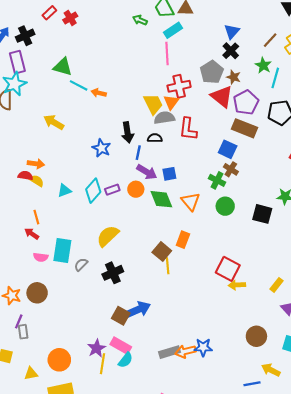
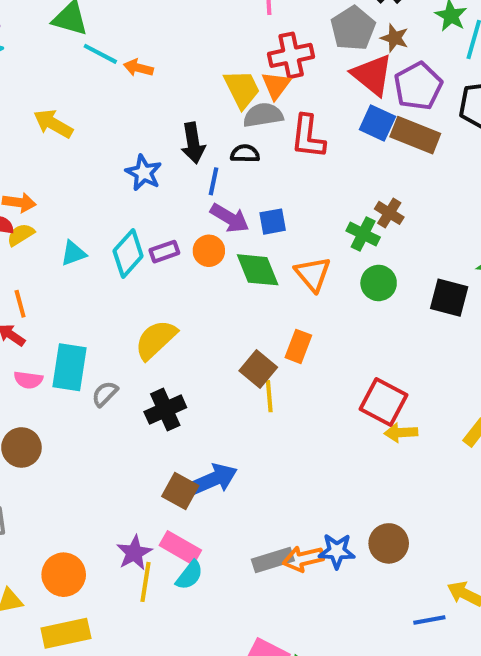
blue square: (228, 149) -> (377, 123), moved
yellow semicircle: (37, 181) -> (21, 235), turned -64
brown circle: (256, 336) -> (389, 543), moved

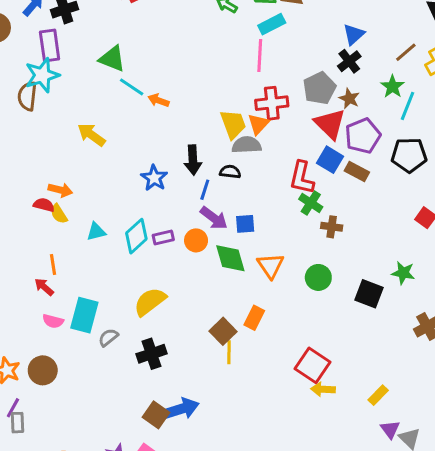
brown rectangle: (415, 135) -> (357, 172), size x0.7
red L-shape: (308, 137) -> (302, 178), moved
brown cross: (389, 213) -> (332, 227), turned -30
green cross: (363, 234) -> (311, 203), moved
yellow semicircle: (21, 235) -> (59, 214), turned -96

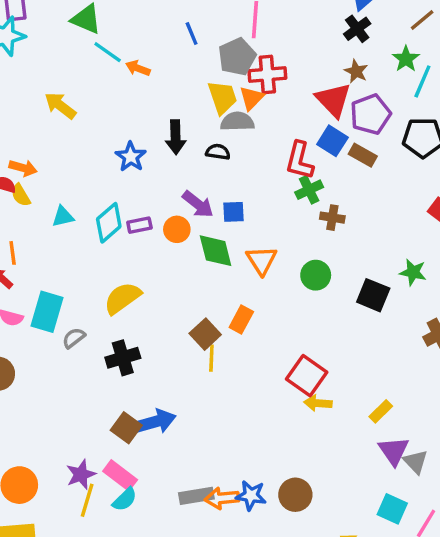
gray pentagon: (319, 88) -> (237, 57), moved
blue line: (205, 190) -> (192, 34), moved, turned -42
green cross: (311, 203) -> (309, 190), turned 30
purple triangle: (390, 429) -> (394, 451), size x1.4

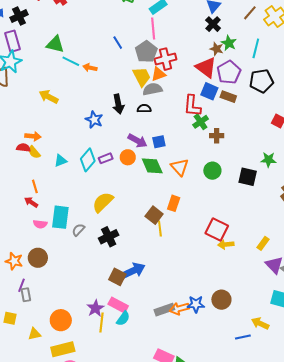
green star: (406, 59) -> (229, 43), moved
orange triangle: (251, 98) -> (158, 74), turned 35

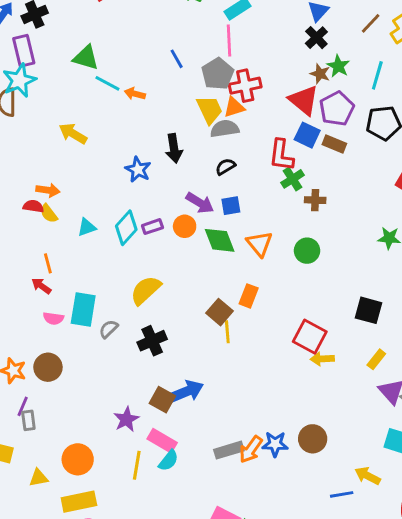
black semicircle: (144, 109) -> (225, 167), moved, turned -32
black square: (248, 177) -> (369, 310), moved
purple star: (95, 308) -> (126, 419), moved
orange arrow: (179, 309) -> (251, 449), turned -42

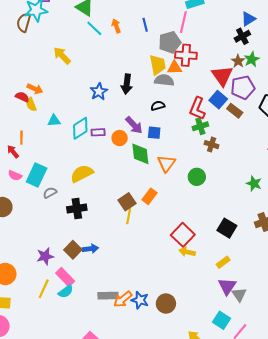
orange arrow: (135, 94) -> (116, 26), moved, turned 40
blue arrow: (186, 391) -> (90, 249), size x0.7

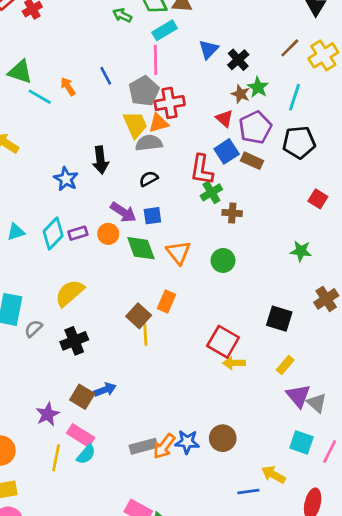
blue triangle: (248, 19) -> (209, 49), moved
red triangle: (222, 76) -> (224, 119), size x0.6
blue square: (218, 100) -> (227, 151), turned 30

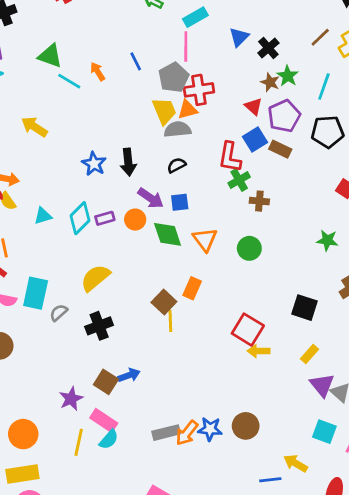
black arrow: (100, 160) -> (128, 162), moved

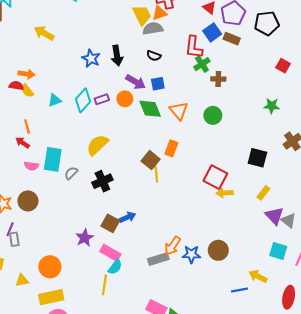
black semicircle: (177, 165) -> (154, 56), turned -128
orange arrow: (187, 433) -> (173, 246), moved
yellow line: (79, 442) -> (104, 285), moved

